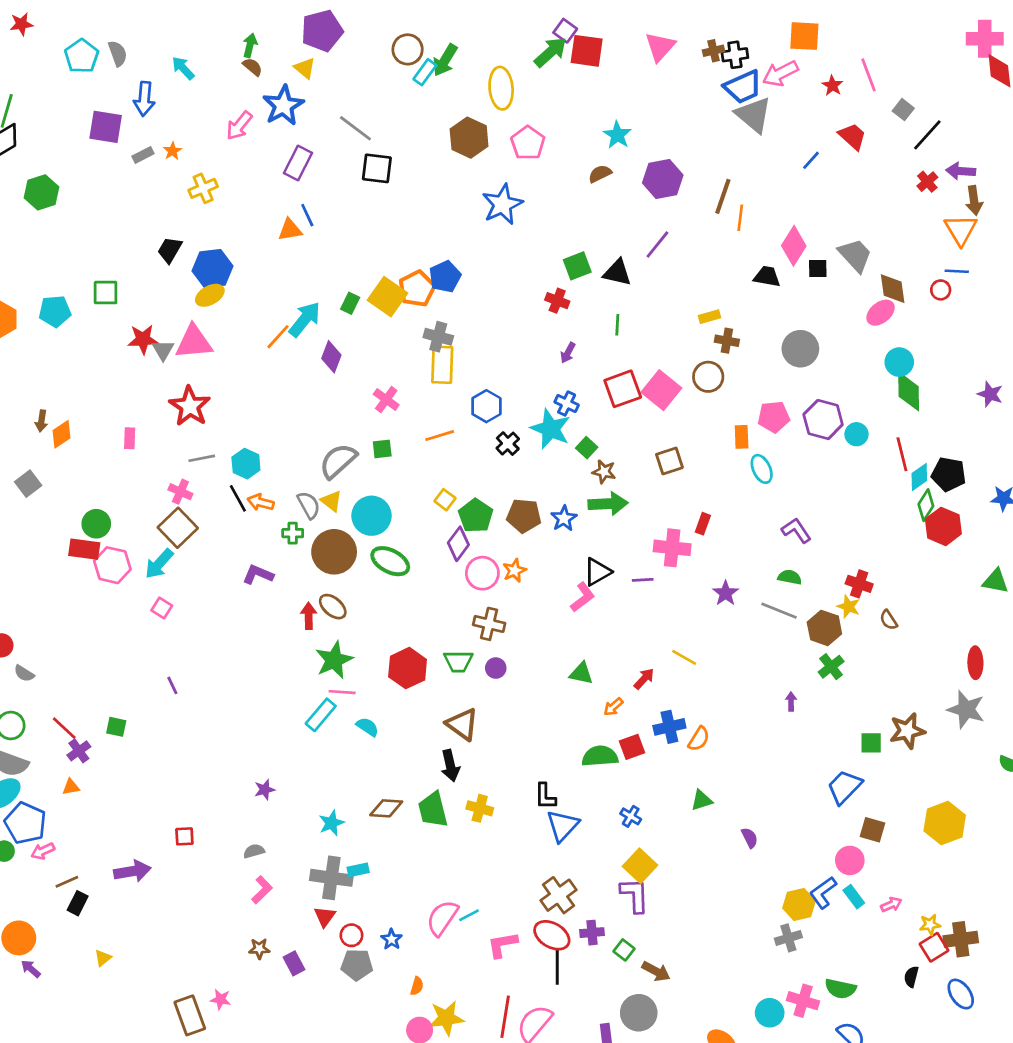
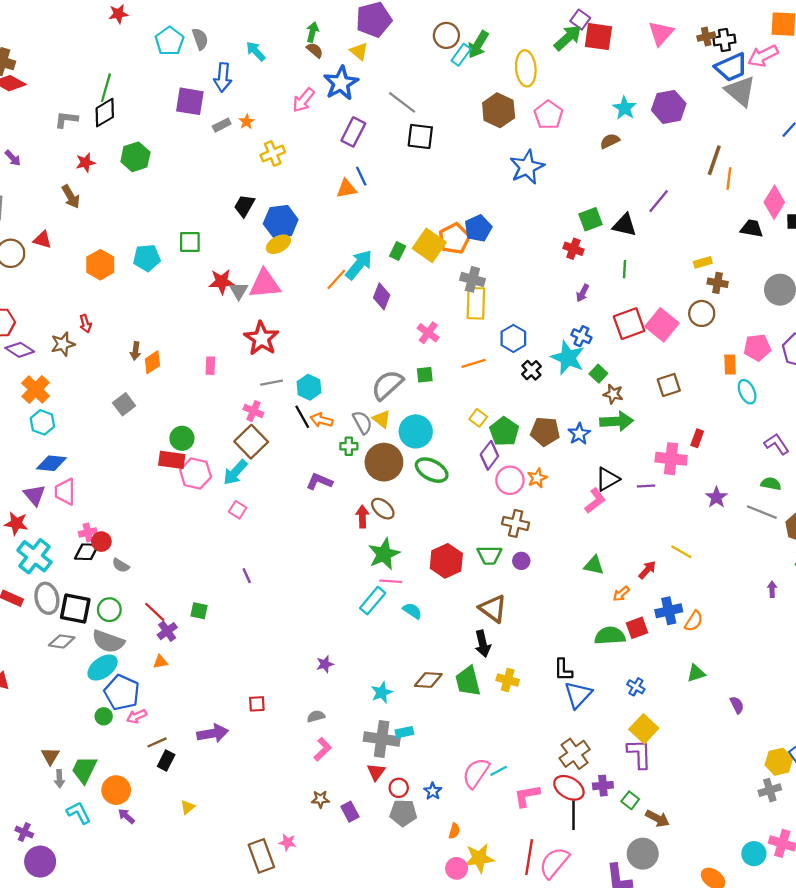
purple hexagon: (663, 179) -> (669, 107), moved

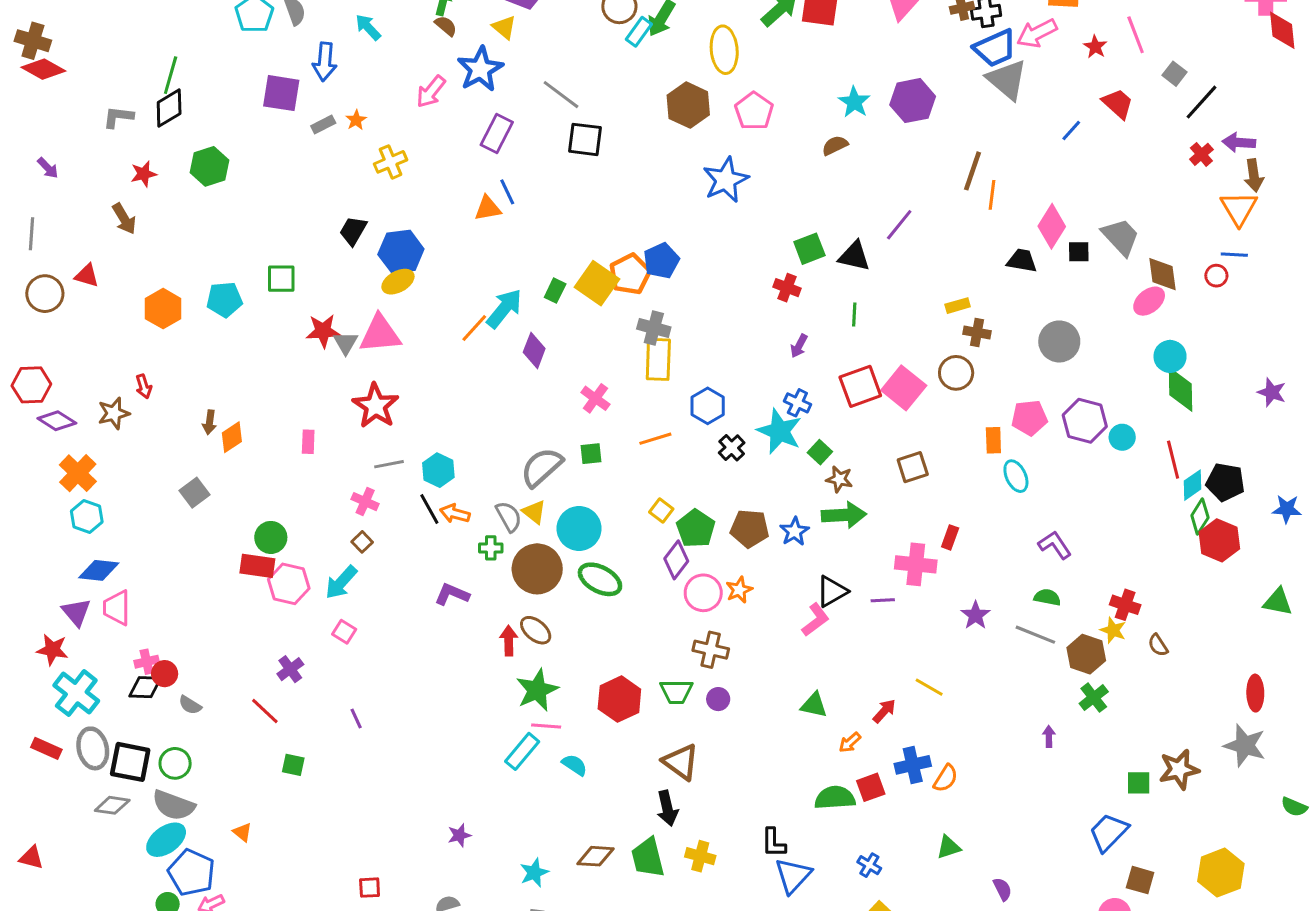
brown square: (251, 442) -> (362, 542), size x0.5
red line: (155, 612) -> (265, 711), moved
purple cross: (167, 631) -> (290, 669), moved
orange triangle: (160, 662) -> (242, 832), turned 49

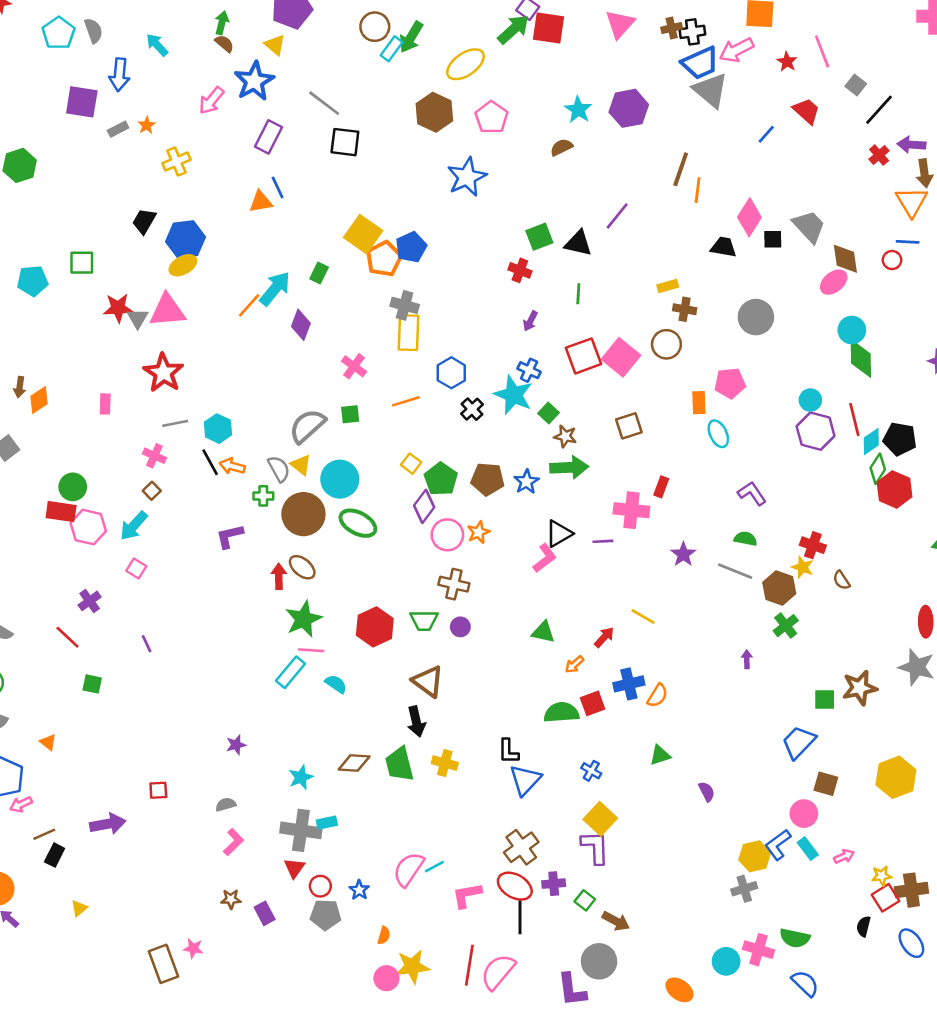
yellow ellipse: (724, 50) -> (466, 64), turned 60
yellow square: (597, 283) -> (363, 234), moved
purple hexagon: (1085, 421) -> (816, 431), moved
purple L-shape: (452, 594) -> (230, 536), turned -36

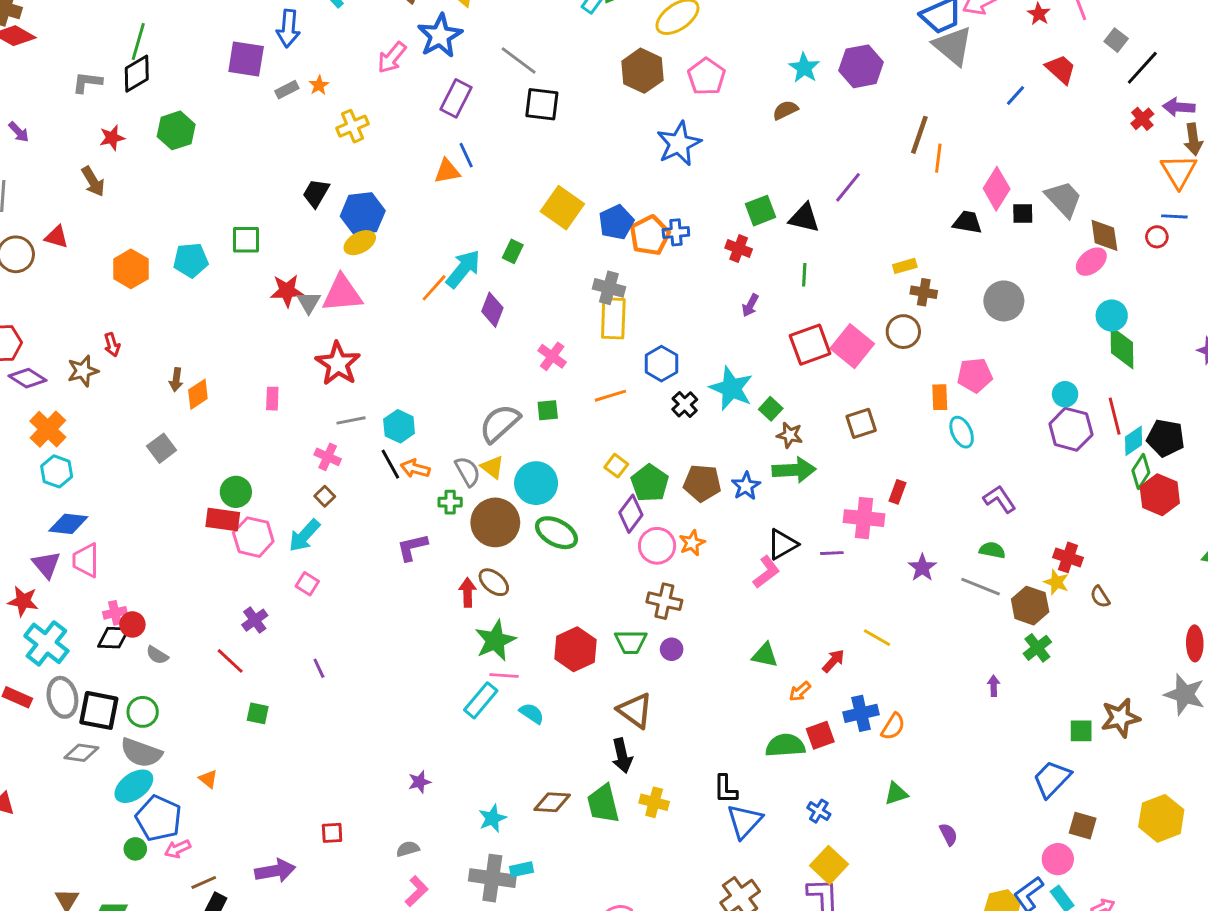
orange pentagon: (384, 259) -> (650, 235), moved
blue cross: (529, 370) -> (676, 232), moved, turned -30

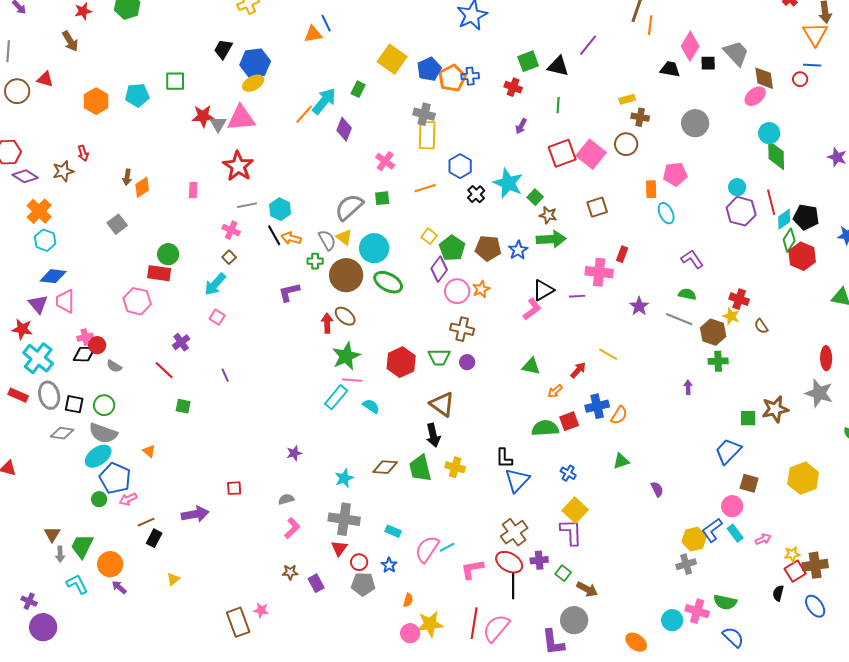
pink hexagon: (253, 537) -> (137, 301), moved
green cross: (1037, 648) -> (718, 361), turned 36
black square: (99, 710) -> (74, 404), size x0.7
cyan rectangle: (522, 869) -> (393, 531), moved, turned 35

